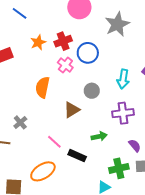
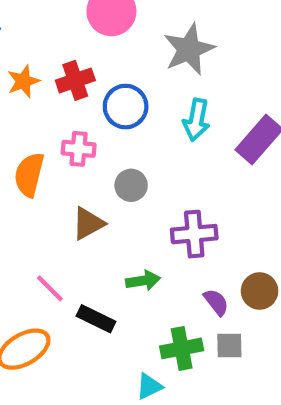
pink cross: (65, 65) -> (79, 149), moved, turned -35
cyan arrow: (123, 79) -> (196, 120), moved

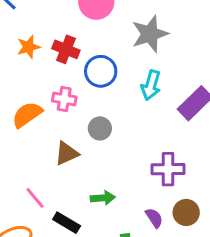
red cross: (75, 80) -> (66, 49), turned 36
orange semicircle: (29, 175) -> (27, 115), turned 36
purple cross: (194, 234) -> (168, 169), moved

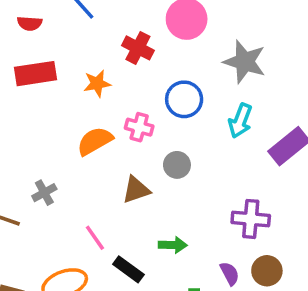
gray star: (150, 34) -> (245, 62), turned 30
orange star: (29, 47) -> (97, 83), moved
red cross: (66, 49) -> (138, 48), moved

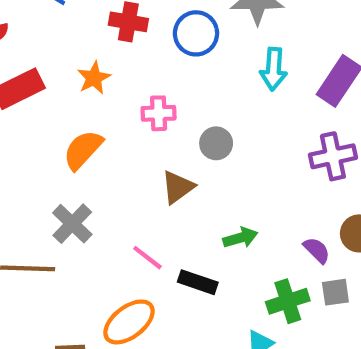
blue circle: (184, 99) -> (196, 33), moved
orange semicircle: (95, 141) -> (83, 150), moved
gray cross: (44, 193) -> (72, 224), size x1.4
purple cross: (251, 219) -> (333, 156), moved

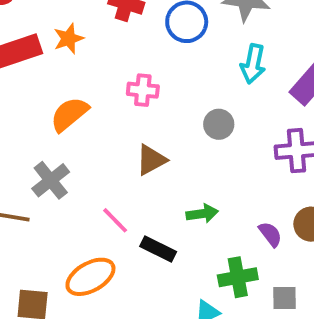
orange star: (94, 78) -> (69, 39), moved
gray circle: (216, 143) -> (219, 124), moved
gray square: (335, 292) -> (285, 298), moved

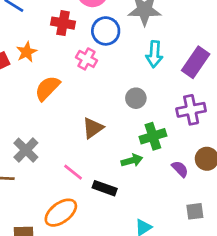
pink cross: (143, 90) -> (86, 59), moved, turned 30
orange semicircle: (69, 114) -> (47, 88), moved
green cross: (238, 277) -> (153, 136), moved

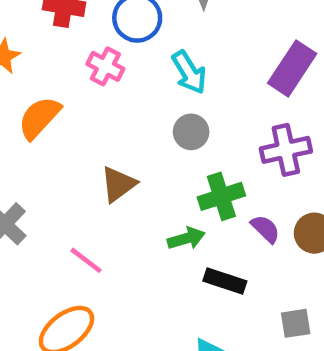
cyan arrow: (154, 54) -> (189, 72), moved, turned -35
purple semicircle: (180, 169) -> (265, 229), moved
black rectangle: (105, 188) -> (225, 281), moved

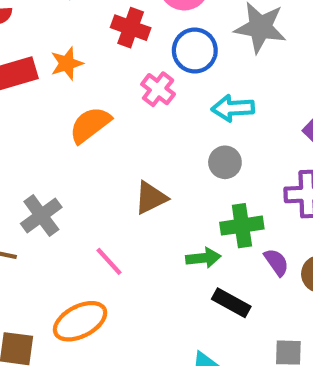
cyan arrow: (189, 72) -> (233, 108), turned 108

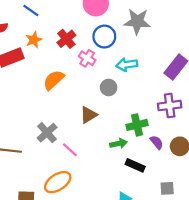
red cross: (131, 28) -> (66, 39), moved, turned 36
orange star: (67, 63) -> (34, 40), moved
gray circle: (225, 162) -> (109, 87), moved
gray cross: (41, 215) -> (47, 133), moved

